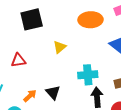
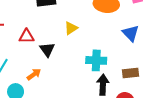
black triangle: (53, 92) -> (47, 50), moved

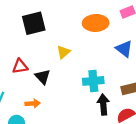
orange arrow: (34, 74) -> (33, 103), turned 40

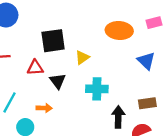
black square: (34, 23) -> (53, 41), moved
cyan cross: (93, 81) -> (97, 89), moved

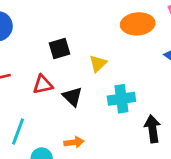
black square: (53, 41) -> (59, 49), size x0.7
orange arrow: (44, 108) -> (74, 142), moved

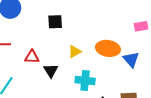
orange ellipse: (138, 24) -> (108, 48), moved
black square: (59, 49) -> (55, 22), moved

